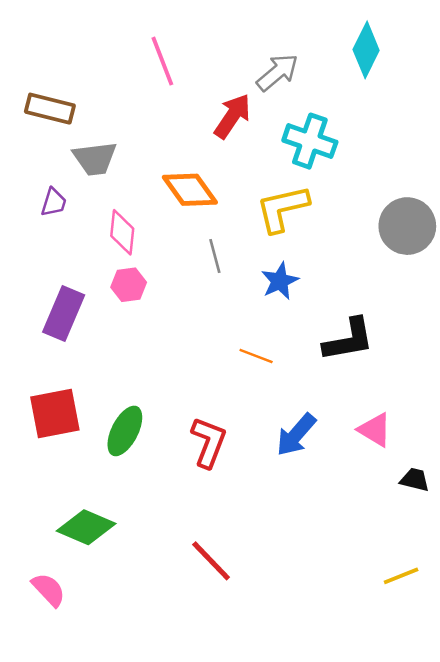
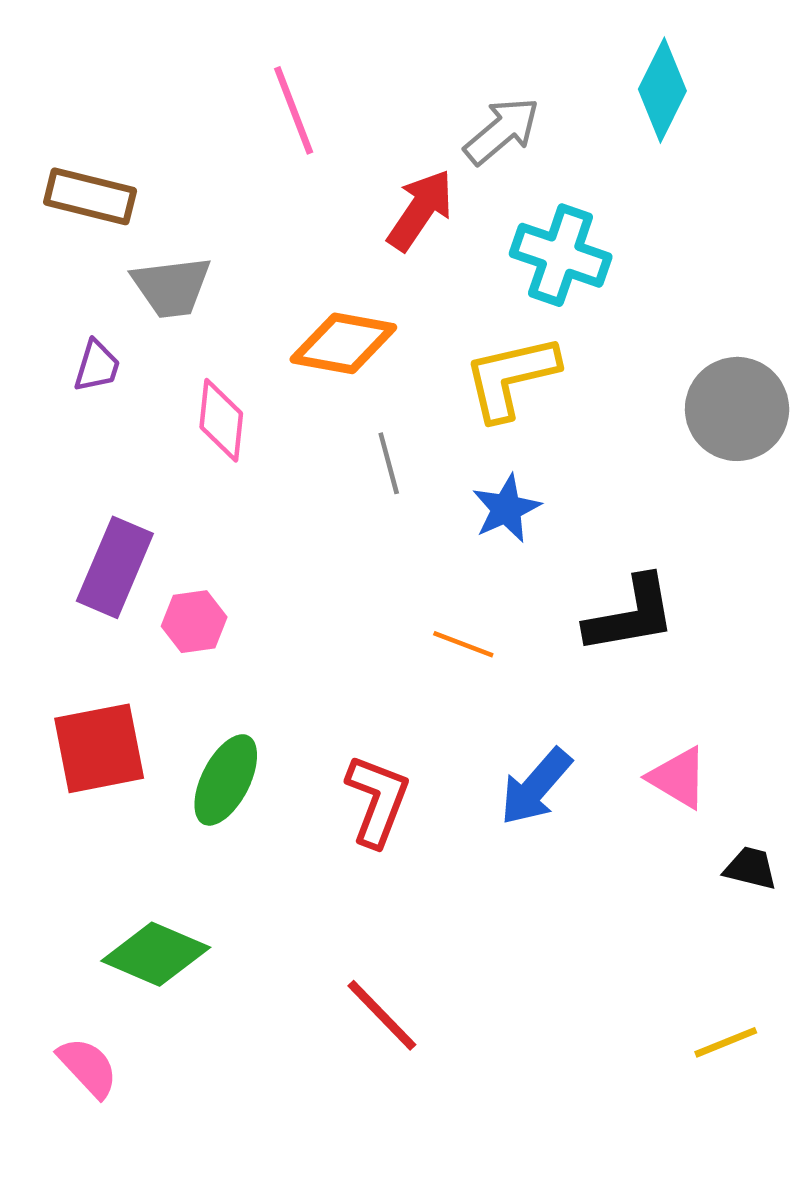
orange diamond: (190, 190) -> (343, 343), turned -44
pink hexagon: (129, 285) -> (194, 622), moved

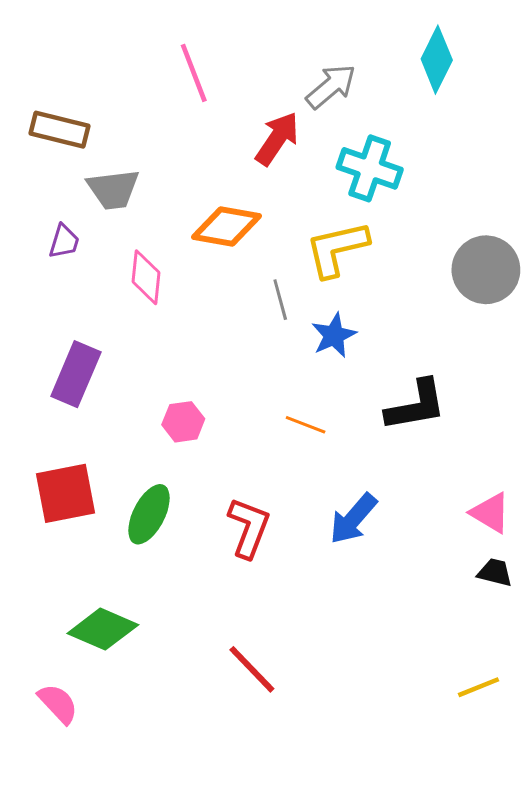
gray line: (389, 463) -> (280, 300), moved
pink hexagon: (194, 622) -> (183, 422), moved
pink triangle: (678, 778) -> (490, 513), moved

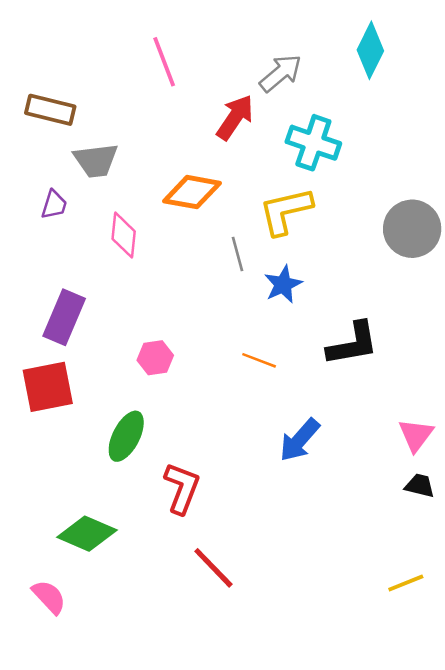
red square: (66, 493) -> (48, 387), moved
pink triangle: (490, 513) -> (416, 435), turned 36
red L-shape: (249, 528) -> (182, 488), moved

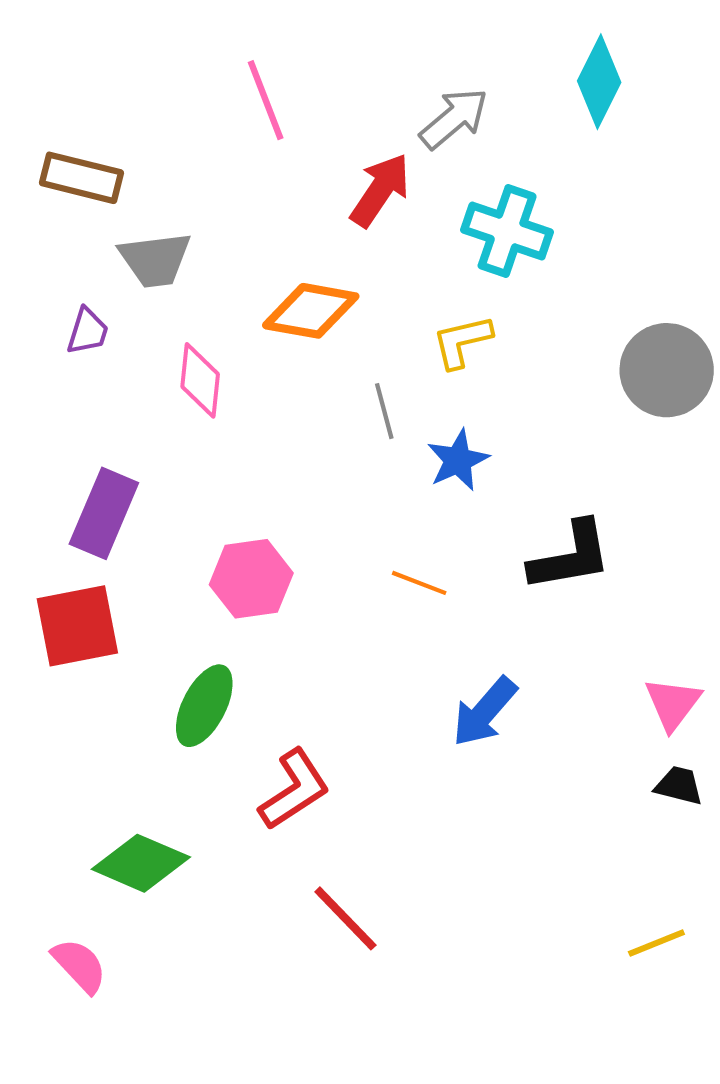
yellow L-shape: (286, 211) -> (462, 341), size x0.7
pink hexagon: (155, 358) -> (251, 579), size x1.4
red L-shape: (182, 488) -> (294, 790), turned 36

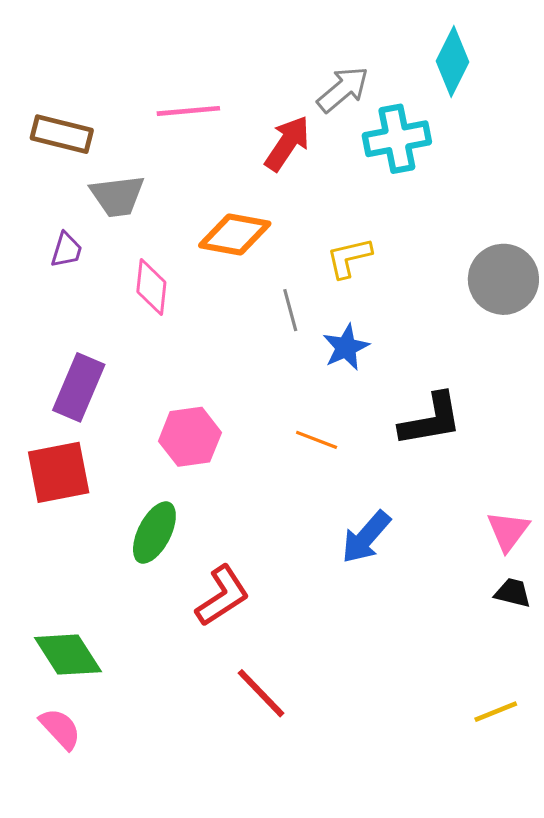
pink line: (266, 100) -> (188, 111), moved, turned -74
cyan cross: (507, 231) -> (397, 139), moved, turned -30
green diamond: (141, 863) -> (68, 655), moved, turned 34

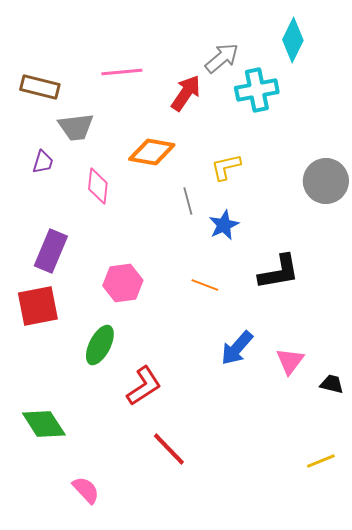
pink triangle: (508, 531) -> (290, 361), moved
pink semicircle: (60, 729) -> (86, 490), moved

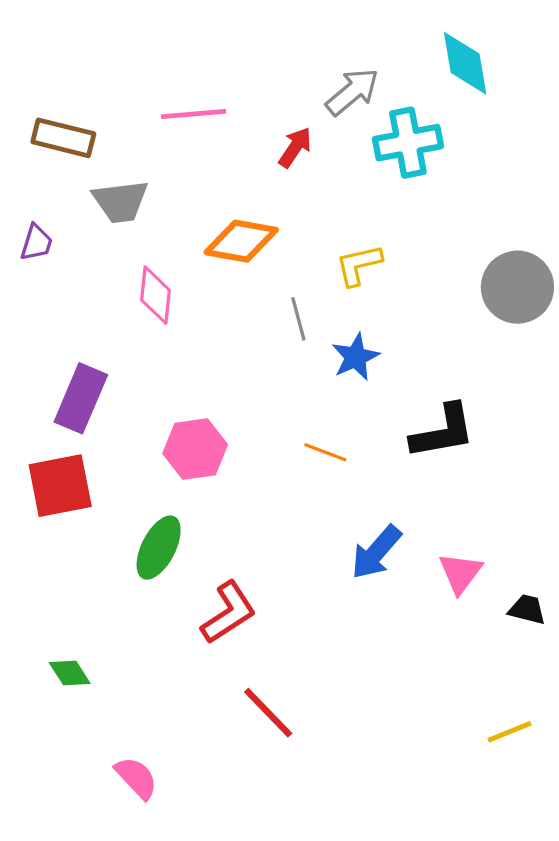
cyan diamond: (293, 40) -> (465, 63), turned -36
red arrow: (186, 93) -> (295, 147), size x0.7
purple trapezoid: (43, 162) -> (36, 243), moved
green diamond: (44, 424) -> (70, 673), size x0.6

